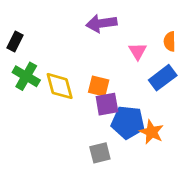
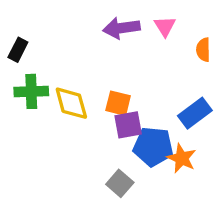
pink triangle: (138, 51) -> (165, 26), moved
green cross: (26, 76) -> (31, 91), turned -32
blue rectangle: (163, 78) -> (195, 113), moved
gray square: (100, 153) -> (120, 183), turned -35

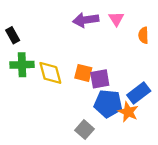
black rectangle: (18, 50) -> (13, 35), turned -56
blue rectangle: (195, 113) -> (139, 93), moved
purple square: (128, 125) -> (100, 79), moved

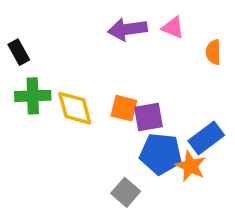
pink triangle: (116, 19) -> (173, 28), turned -35

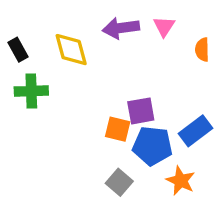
pink triangle: (173, 28) -> (164, 26), turned 40
yellow diamond: (75, 108) -> (71, 50), moved
orange square: (124, 108) -> (118, 129), moved
orange star: (191, 166) -> (181, 181), moved

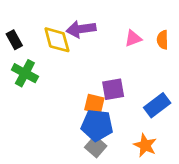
pink triangle: (164, 26) -> (133, 38), moved, turned 36
purple arrow: (121, 28) -> (81, 29), moved
green cross: (31, 91) -> (25, 73), turned 30
blue pentagon: (152, 146) -> (97, 125), moved

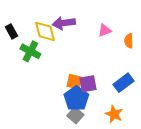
orange semicircle: (163, 40) -> (129, 41), moved
green cross: (25, 73) -> (30, 51), moved
purple square: (113, 89) -> (88, 84), moved
blue pentagon: (97, 125) -> (76, 98), turned 30

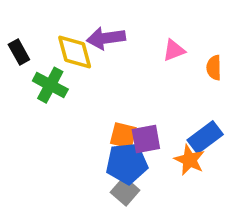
blue pentagon: (76, 98) -> (127, 163), turned 30
orange star: (114, 114) -> (190, 160), moved

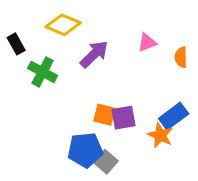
purple arrow: (106, 38) -> (94, 54), moved, turned 144
yellow diamond: (75, 52) -> (63, 25), moved, turned -52
blue pentagon: (127, 163) -> (85, 150), moved

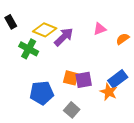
yellow diamond: (63, 25) -> (45, 30), moved
black rectangle: (16, 44) -> (11, 22), moved
orange semicircle: (181, 57) -> (123, 39), turned 56
blue pentagon: (85, 150) -> (42, 93), moved

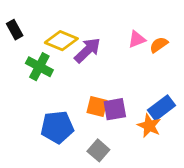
orange semicircle: (123, 39) -> (159, 45), moved

